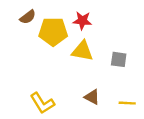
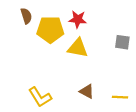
brown semicircle: (28, 17) -> (26, 16), turned -70
gray square: (119, 59) -> (122, 42), moved

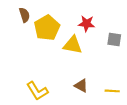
red star: (78, 19) -> (87, 24), moved
yellow pentagon: (50, 30) -> (47, 28), turned -30

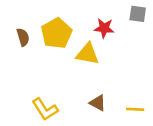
brown semicircle: (24, 15) -> (23, 37), moved
gray square: (114, 40) -> (138, 14), moved

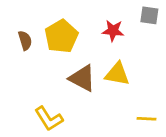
yellow triangle: (87, 54) -> (117, 74), moved
brown triangle: (98, 103) -> (82, 78), moved, size x1.5

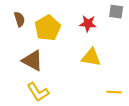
brown semicircle: (25, 40) -> (19, 19), moved
brown triangle: (82, 78) -> (32, 61), moved

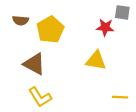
brown semicircle: (19, 19) -> (21, 20), turned 112
red star: (88, 24) -> (105, 27), moved

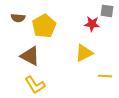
yellow triangle: (96, 60) -> (84, 53), turned -36
yellow line: (120, 97) -> (105, 76), moved

